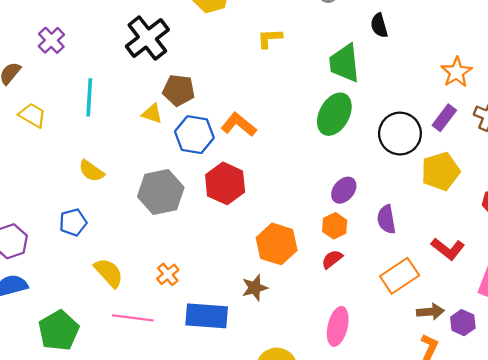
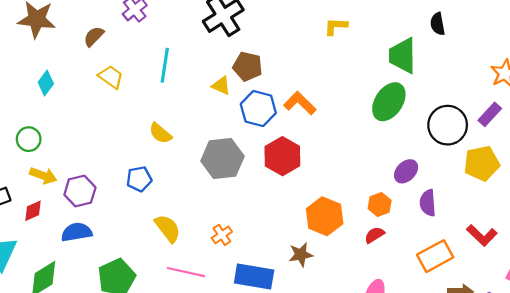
purple ellipse: (344, 190) -> (406, 171), moved

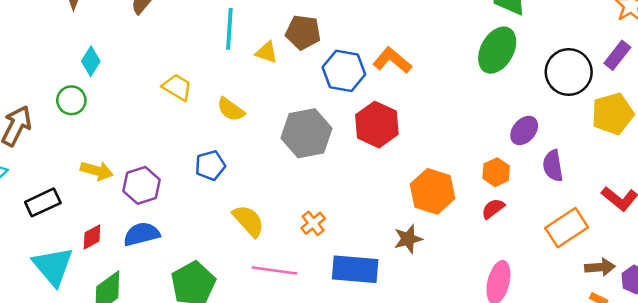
brown pentagon: (248, 66) -> (303, 32), moved
yellow trapezoid: (111, 77) -> (177, 87), moved
yellow triangle: (221, 86) -> (266, 52), moved
green circle: (29, 139) -> (71, 100), moved
red diamond: (33, 211) -> (92, 237), moved

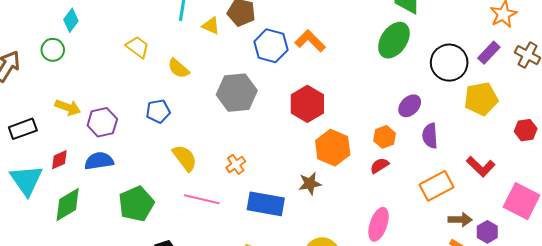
red hexagon: (377, 125) -> (307, 104), moved

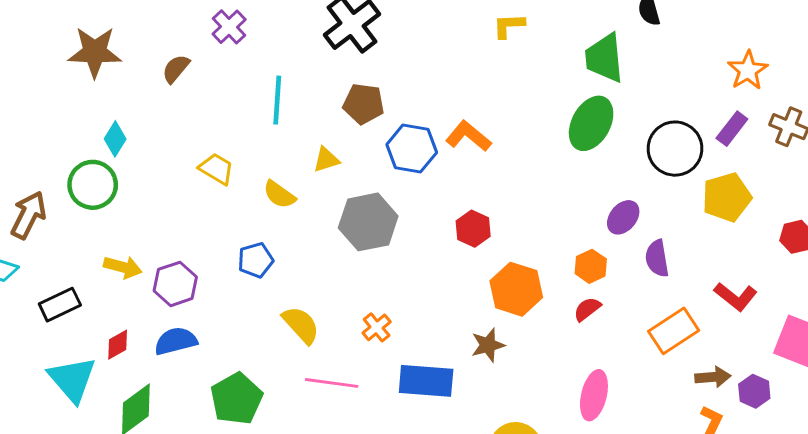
yellow triangle: (211, 26) -> (326, 160), moved, turned -36
green circle: (53, 50) -> (93, 185), size x1.4
red hexagon: (307, 104) -> (473, 229), size x0.7

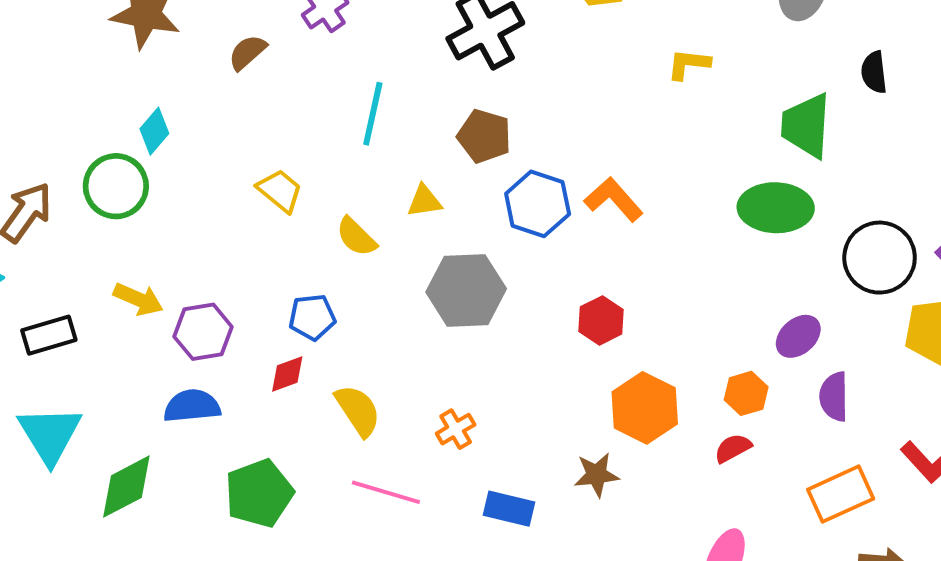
green ellipse: (591, 123) -> (776, 208), turned 54
red diamond: (118, 345) -> (287, 374), moved
blue rectangle: (426, 381) -> (509, 509), size x0.7

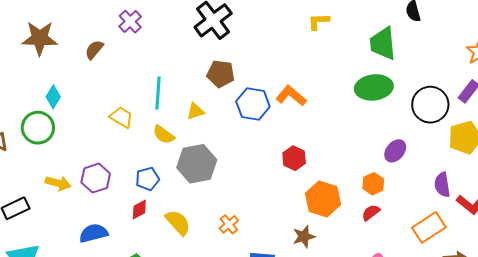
cyan line: (373, 114) -> (158, 93), moved
gray hexagon: (466, 290) -> (197, 164), moved
purple hexagon: (203, 332) -> (96, 178), moved
purple semicircle: (834, 397) -> (442, 185), moved

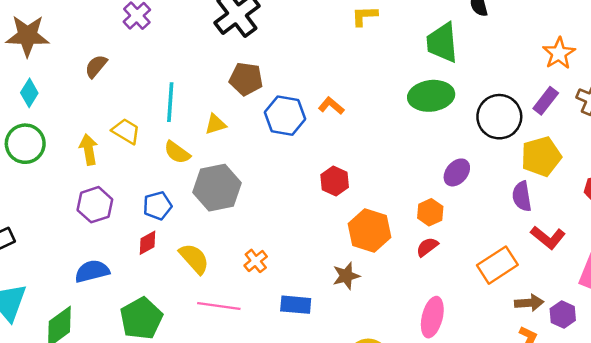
brown semicircle: (94, 50) -> (96, 66), moved
orange L-shape: (291, 96) -> (331, 106), size x0.7
cyan diamond: (53, 97) -> (29, 93), moved
yellow arrow: (58, 183) -> (89, 149), moved, turned -115
purple semicircle: (442, 185) -> (522, 196), moved

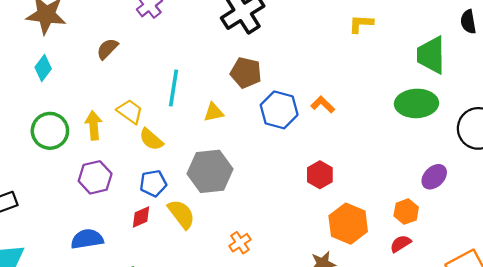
green circle: (25, 144) -> (50, 131), moved
yellow semicircle: (177, 152) -> (151, 139), moved
yellow semicircle: (194, 259) -> (181, 214), moved

